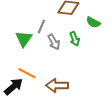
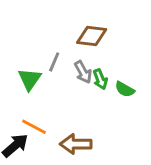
green semicircle: (93, 22) -> (125, 89), moved
gray arrow: (54, 42) -> (83, 72), moved

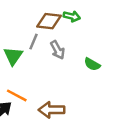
brown diamond: (92, 36) -> (49, 21), moved
green arrow: (100, 79) -> (72, 16), moved, turned -56

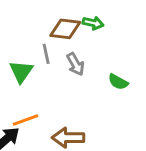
gray line: (33, 42) -> (46, 54), turned -35
orange line: (17, 95) -> (26, 120), turned -48

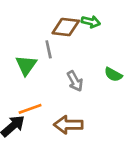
gray arrow: (75, 64) -> (75, 81), moved

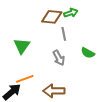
green arrow: (91, 22) -> (71, 13), turned -32
gray line: (49, 49) -> (64, 34), moved

